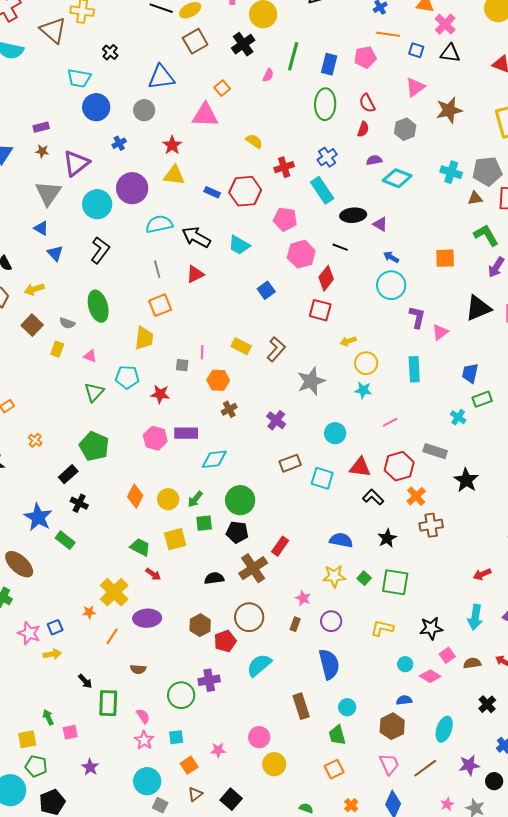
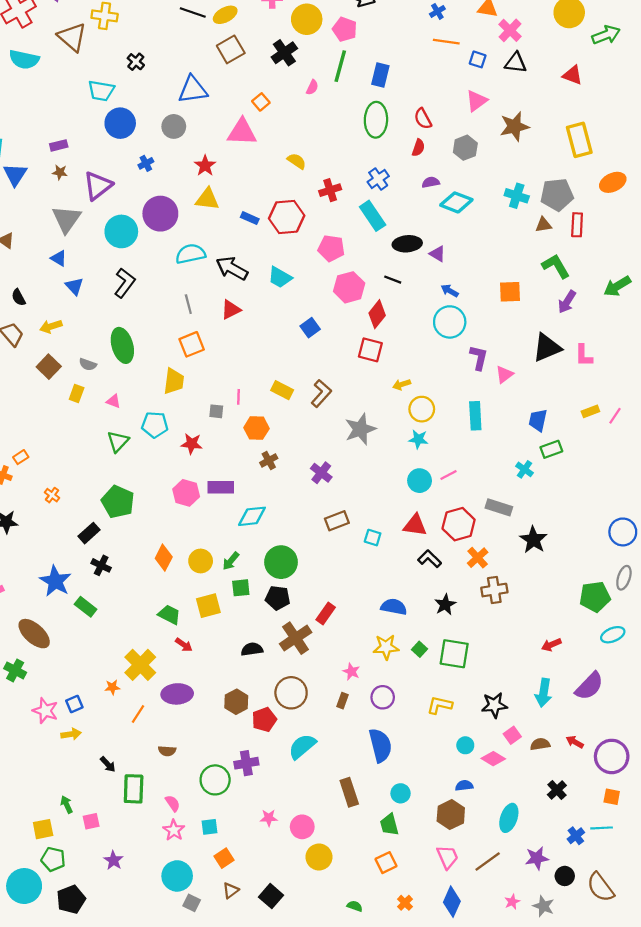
pink pentagon: (365, 57) -> (345, 29), moved, turned 30
cyan circle: (335, 433) -> (420, 481), moved
cyan square: (322, 478) -> (373, 538), size x0.7
pink star: (218, 750) -> (269, 818), moved

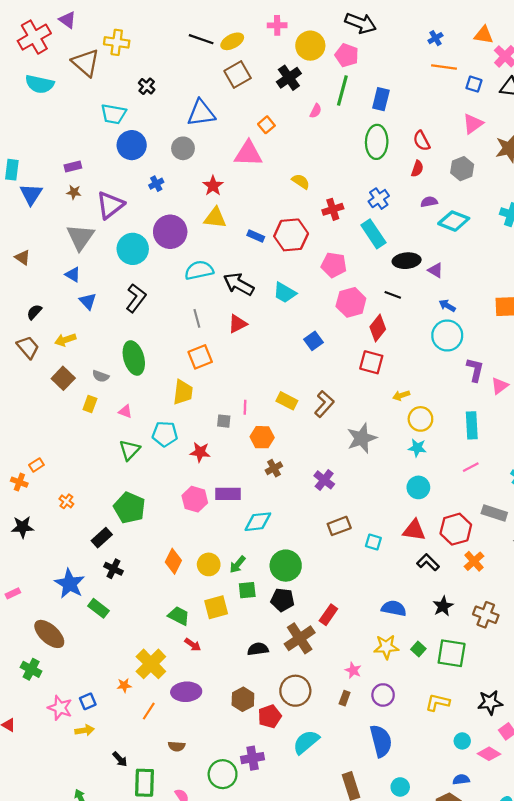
black semicircle: (19, 297) -> (34, 312), turned 70
pink line: (449, 475) -> (471, 467), moved
brown cross: (494, 590) -> (486, 615), moved, turned 30

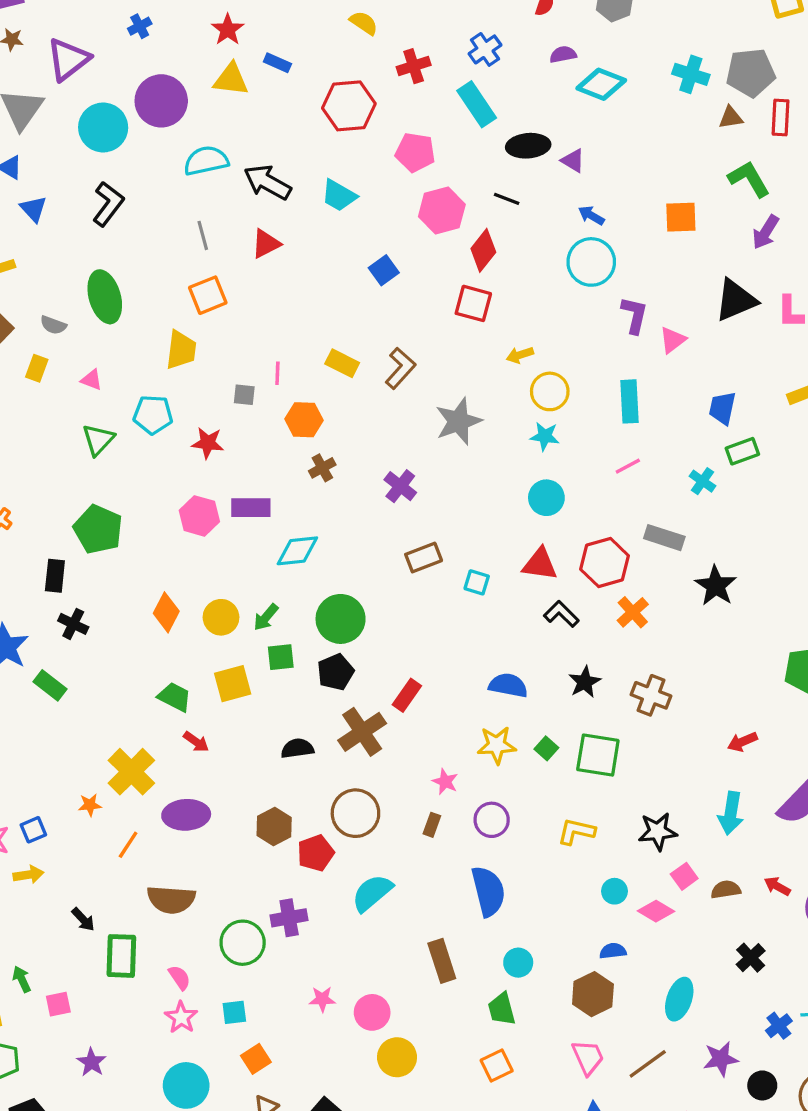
blue rectangle: (256, 236) -> (277, 63), moved
black rectangle: (102, 538) -> (55, 576), turned -42
black pentagon: (282, 600) -> (336, 672), turned -30
brown semicircle: (177, 746) -> (171, 900), size x1.8

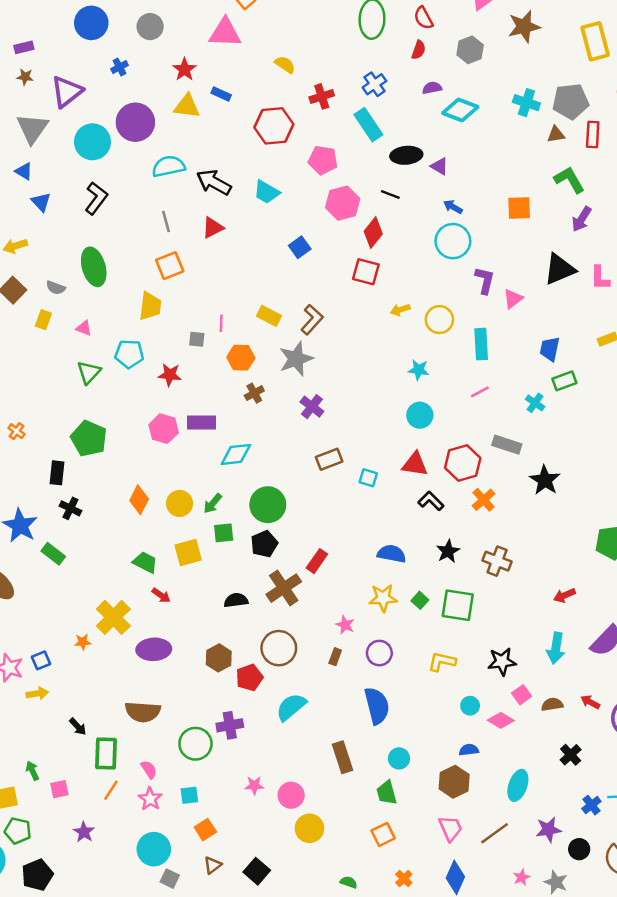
yellow circle: (550, 391) -> (439, 320), moved
gray star: (458, 421) -> (296, 359), moved
orange line: (128, 845) -> (111, 790), moved

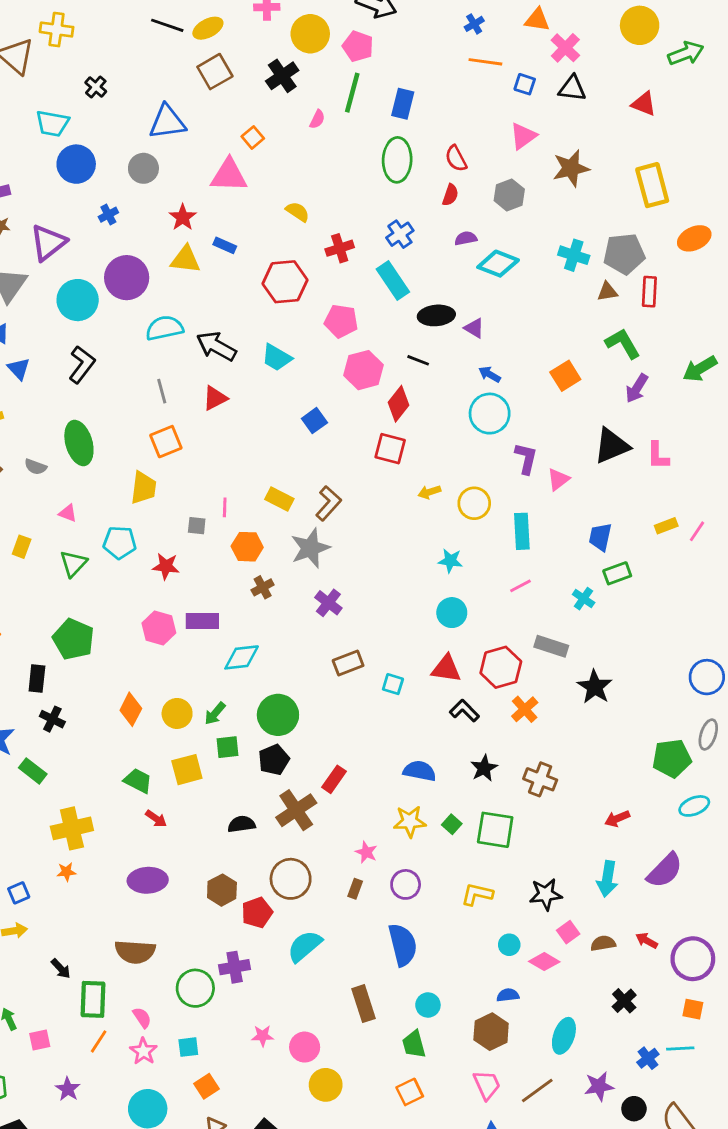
orange square: (519, 208) -> (565, 376), turned -30
yellow rectangle: (43, 320) -> (22, 547), moved
yellow cross: (113, 617) -> (72, 828), moved, turned 32

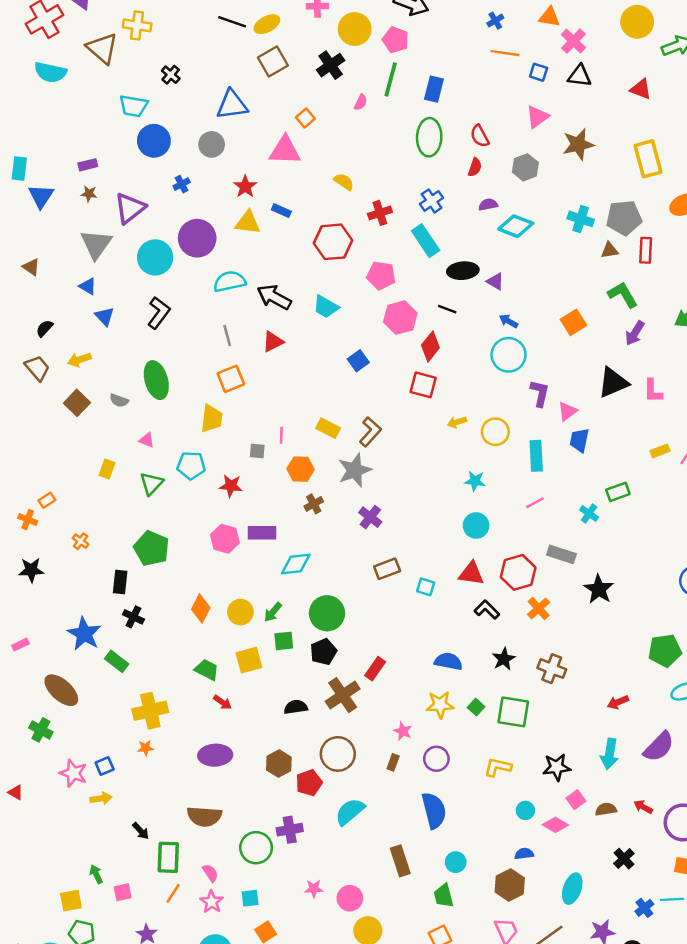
blue trapezoid: (600, 537) -> (579, 440), moved

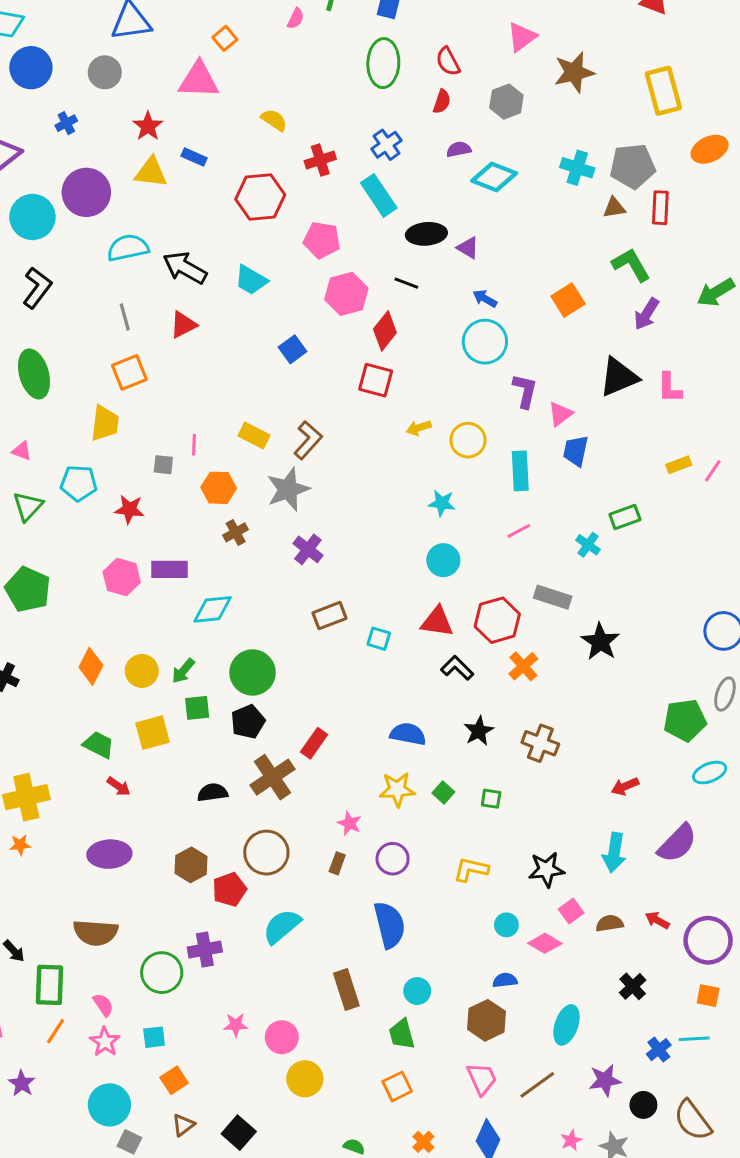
green square: (513, 712) -> (491, 799), size x0.5

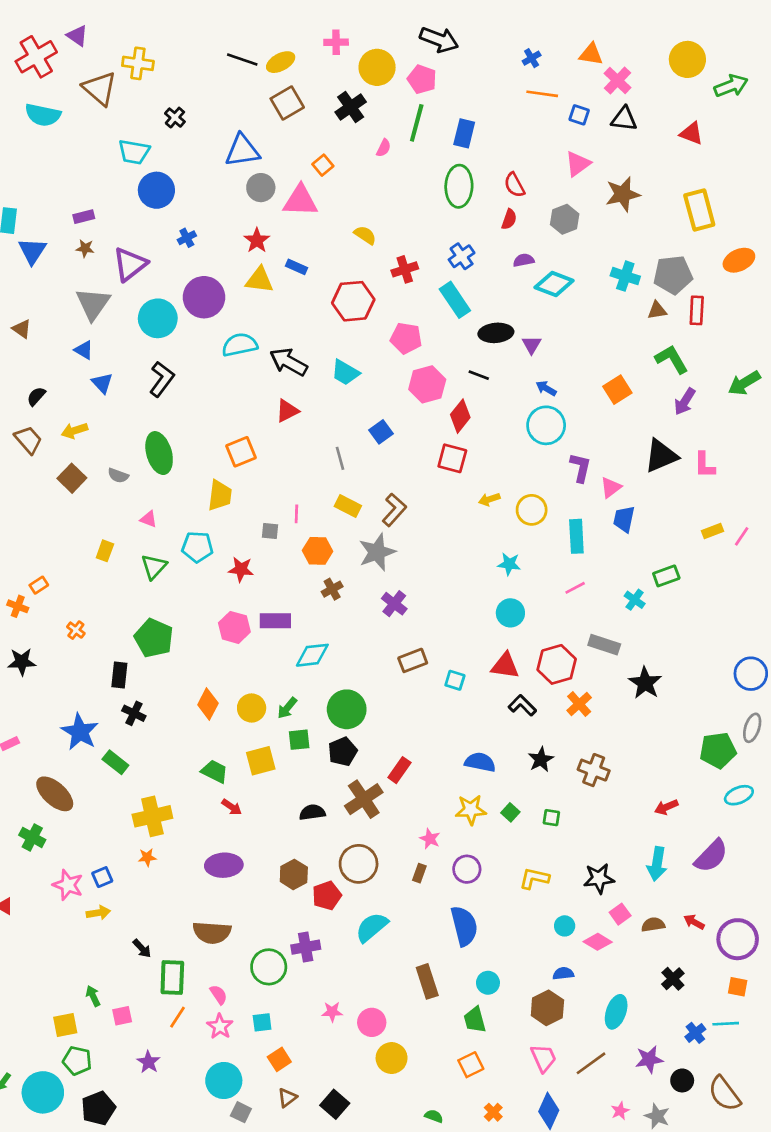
gray circle: (105, 72) -> (261, 188), moved
purple triangle: (468, 248) -> (532, 345), turned 30
gray line: (125, 317) -> (340, 458), moved

